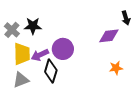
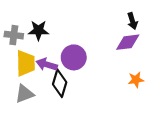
black arrow: (126, 18) -> (132, 21), moved
gray cross: (12, 30) -> (14, 35), turned -35
purple arrow: (40, 55) -> (47, 64), turned 42

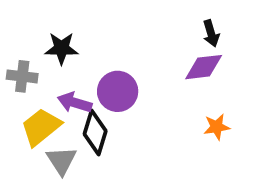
gray cross: (14, 35) -> (22, 76), moved
yellow trapezoid: (26, 63) -> (41, 127), moved, turned -128
gray triangle: (24, 94) -> (61, 161), moved, turned -42

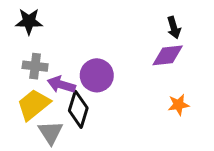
black star: (61, 48) -> (29, 21), moved
gray cross: (22, 76) -> (35, 66), moved

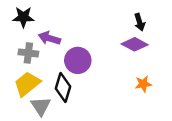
purple diamond: (168, 55) -> (135, 44), turned 35
purple arrow: (61, 85) -> (49, 38), moved

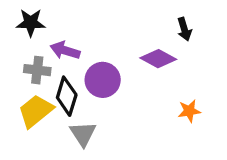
purple diamond: (135, 44) -> (158, 59), moved
black diamond: (63, 88) -> (67, 96), moved
gray triangle: (41, 106) -> (83, 134), moved

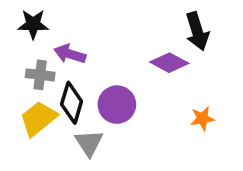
black arrow: (184, 29) -> (197, 31), size x1.5
purple circle: (103, 80) -> (117, 105), moved

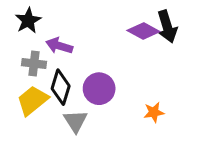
black star: (33, 24) -> (28, 21), turned -30
purple diamond: (169, 63) -> (143, 31), moved
orange star: (202, 119) -> (154, 112), moved

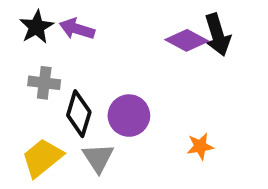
purple arrow: (59, 46) -> (77, 29), moved
yellow trapezoid: (33, 100) -> (42, 158), moved

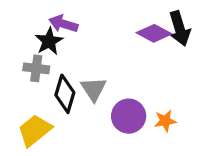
black star: (36, 27) -> (49, 41), moved
purple circle: (129, 116) -> (129, 116), moved
gray triangle: (98, 158) -> (94, 89), moved

